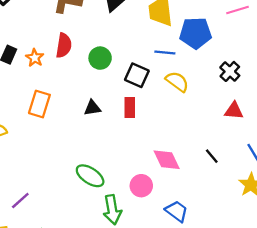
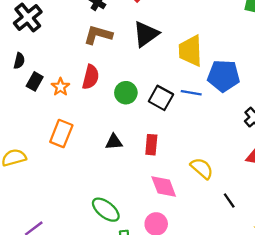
black square: (137, 75) -> (161, 98), moved
yellow semicircle: (177, 82) -> (202, 168), moved
pink diamond: (167, 160) -> (164, 186), moved

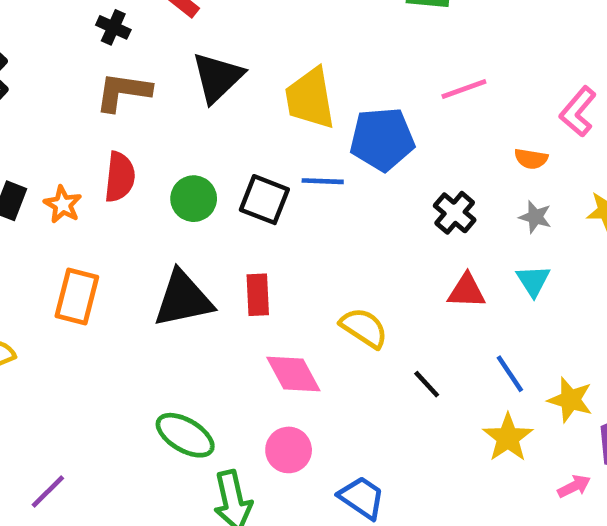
black triangle: (114, 142) -> (183, 299), size x1.8

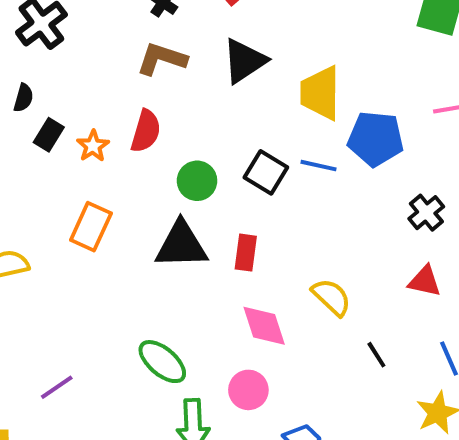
green circle: (194, 199) -> (197, 181), moved
purple line: (48, 492) -> (57, 387), moved

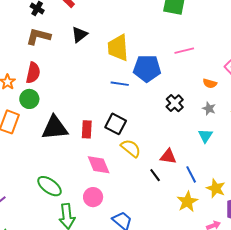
black triangle: (244, 61) -> (79, 35), size x0.7
black square: (266, 172) -> (116, 124), moved
green circle: (197, 181) -> (29, 99), moved
red triangle: (425, 281) -> (168, 156), moved

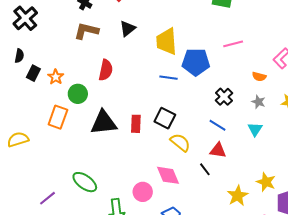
red semicircle: (33, 73) -> (106, 70), moved
pink diamond: (99, 165) -> (168, 175), moved
blue line: (191, 174) -> (218, 125), moved, turned -30
green ellipse: (49, 186) -> (85, 182), moved

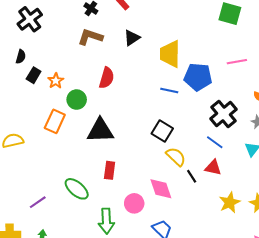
black cross: (224, 97) -> (224, 114), size x1.5
red rectangle: (136, 124) -> (110, 170), moved
black line: (205, 169) -> (192, 176), moved
yellow star: (238, 196) -> (230, 202), moved

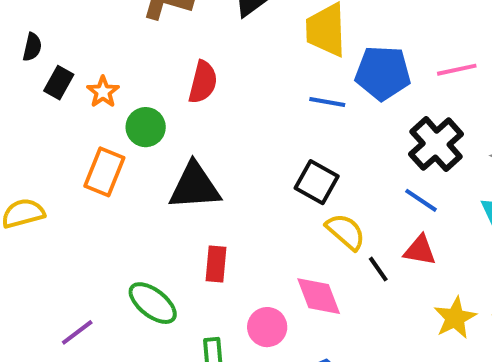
pink line: (237, 62) -> (457, 70), moved

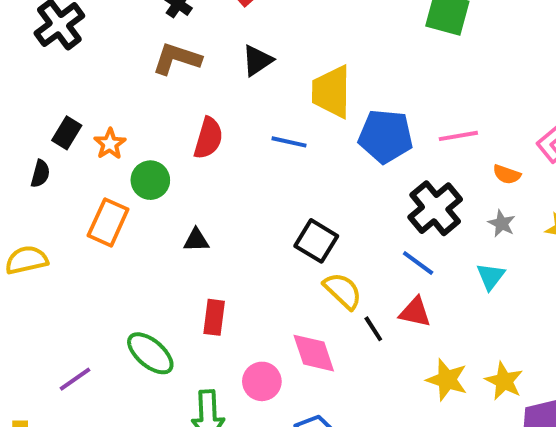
black semicircle: (32, 47) -> (40, 174), moved
blue line: (327, 102) -> (289, 142), moved
black triangle: (195, 186) -> (196, 240), size x0.5
yellow star: (455, 318) -> (447, 380), turned -30

